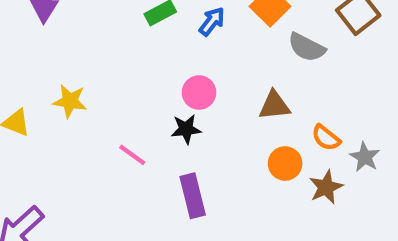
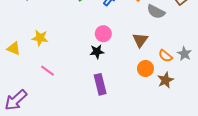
brown triangle: (274, 105) -> (140, 40), turned -49
pink line: (132, 155) -> (47, 71), moved
gray star: (365, 157) -> (184, 54), moved

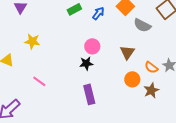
yellow star: (40, 38) -> (32, 41), moved

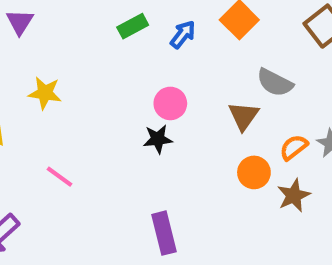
gray semicircle: (142, 25) -> (275, 83), moved
orange semicircle: (151, 67) -> (294, 147), turned 104
purple rectangle: (89, 94) -> (164, 233), moved

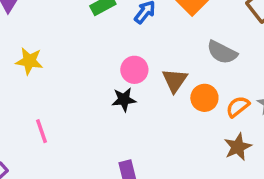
brown triangle: (244, 116) -> (175, 80), moved
orange circle: (254, 172) -> (204, 98), moved
pink line: (60, 177) -> (42, 131), turned 35

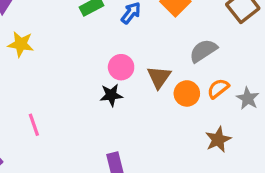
gray semicircle: (222, 52) -> (203, 51), turned 120
yellow star: (29, 61) -> (21, 44), moved
orange semicircle: (238, 107) -> (218, 89), moved

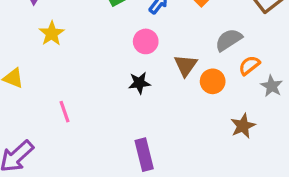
yellow star: (21, 44) -> (52, 33), turned 30
pink circle: (121, 67) -> (146, 41), moved
orange semicircle: (218, 89) -> (249, 65), moved

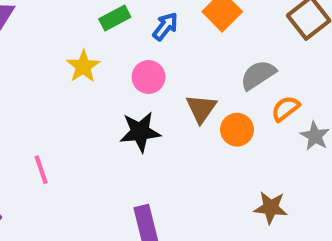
yellow star: (52, 33) -> (83, 66), moved
black star: (139, 83) -> (140, 132), size x1.4
brown star: (243, 126) -> (271, 208), moved, turned 30

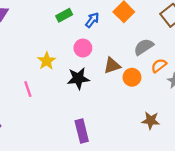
yellow star: (83, 66) -> (47, 61), moved
brown triangle: (201, 109) -> (112, 66), turned 36
pink line: (41, 170) -> (28, 89), moved

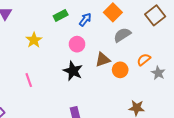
gray semicircle: (144, 47) -> (122, 35), moved
yellow star: (47, 61) -> (34, 40), moved
black star: (78, 78) -> (73, 71), turned 30

